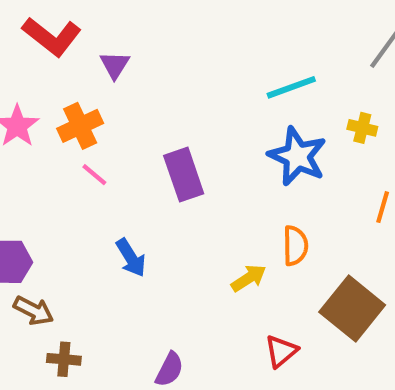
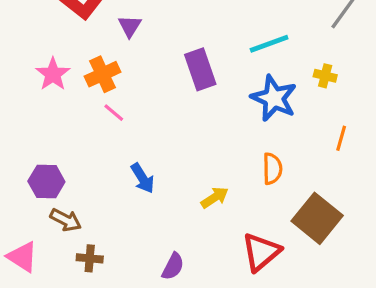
purple rectangle: (184, 175) -> (200, 69), moved
yellow arrow: (249, 278) -> (215, 198), moved
red triangle: (281, 351) -> (261, 252), size x1.5

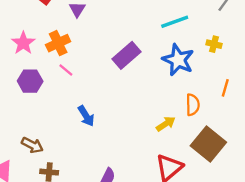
purple rectangle: (200, 69) -> (127, 55), moved, turned 68
orange semicircle: (272, 169) -> (193, 105), moved
purple hexagon: (46, 181) -> (30, 81), moved
yellow arrow: (215, 198) -> (166, 124), moved

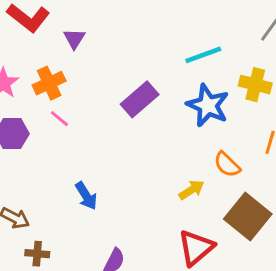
yellow cross: (214, 44) -> (255, 85), size x1.5
orange semicircle: (193, 105) -> (227, 165), turned 135
blue arrow: (86, 116) -> (86, 196), moved

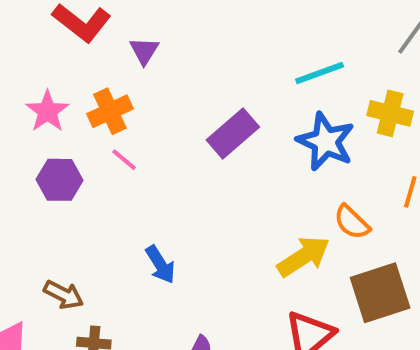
yellow arrow: (191, 190) -> (303, 256), size x1.5
brown square: (248, 217) -> (380, 293), turned 33

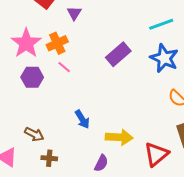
pink star: (47, 111) -> (26, 43), size x1.4
yellow arrow: (303, 256) -> (119, 137), moved, turned 36

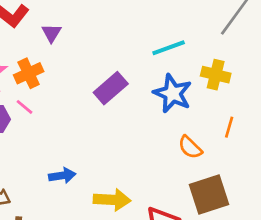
pink line: (64, 67) -> (25, 107), moved
blue arrow: (82, 119) -> (62, 176), turned -66

